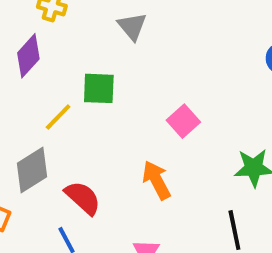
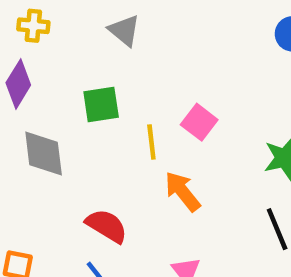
yellow line: (58, 117) -> (151, 142), moved, turned -40
gray diamond: (32, 170) -> (44, 154), moved, turned -54

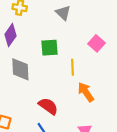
pink square: (199, 122) -> (96, 43), moved

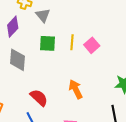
gray triangle: (63, 13) -> (43, 15), moved
yellow line: (73, 67) -> (72, 42), moved

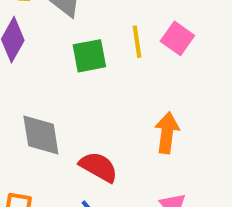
gray diamond: (18, 60) -> (41, 135), moved
orange arrow: (76, 89) -> (167, 133), turned 48

